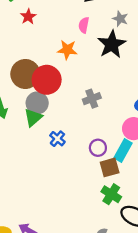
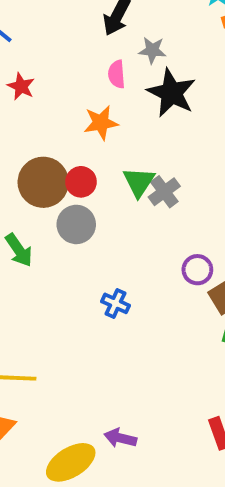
gray star: (120, 19) -> (152, 50), moved
red circle: (47, 80) -> (81, 182), size x0.6
green triangle: (33, 118) -> (139, 182), moved
blue cross: (57, 139) -> (115, 303), moved

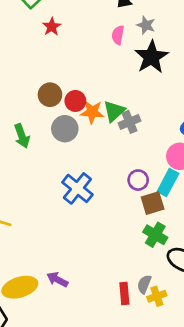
orange star: (101, 123) -> (92, 112), moved
brown circle: (43, 182) -> (50, 95), size x0.7
blue cross: (115, 303) -> (77, 188), size x1.6

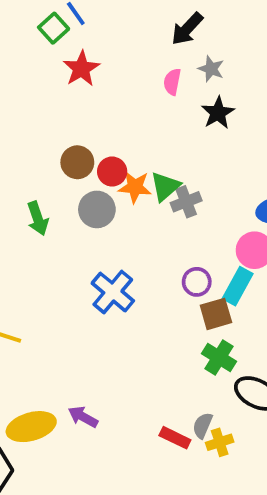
red star: (52, 27) -> (81, 69), size x1.4
black star: (151, 57) -> (218, 113), size x0.7
red rectangle: (124, 293) -> (175, 438), turned -60

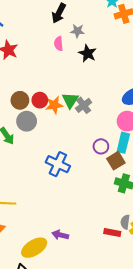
gray circle: (97, 209) -> (27, 121), moved

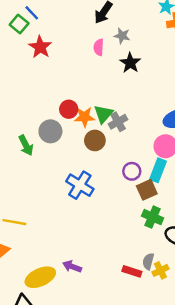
brown circle: (20, 100) -> (95, 140), moved

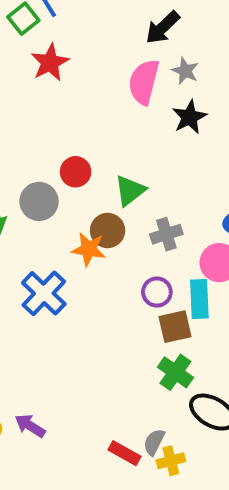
pink semicircle: (99, 47) -> (144, 82), size x1.6
orange star: (84, 117) -> (89, 249), moved
gray cross: (118, 122) -> (166, 234), moved
cyan rectangle: (158, 170) -> (199, 299), turned -35
blue cross: (80, 185) -> (44, 293), moved

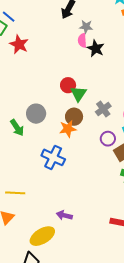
pink semicircle: (144, 82) -> (82, 40), moved, size x0.6
red circle: (76, 172) -> (68, 85), moved
purple arrow: (30, 426) -> (64, 215), moved

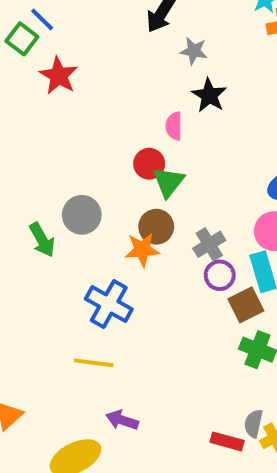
pink semicircle: (82, 40) -> (174, 126), moved
gray cross: (103, 109) -> (209, 244), moved
yellow line: (15, 193) -> (94, 363), moved

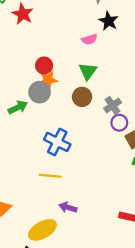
pink semicircle: (174, 126) -> (89, 39), turned -104
red circle: (149, 164) -> (44, 66), moved
green arrow: (42, 240) -> (18, 107), turned -84
orange star: (142, 250) -> (48, 80), moved

